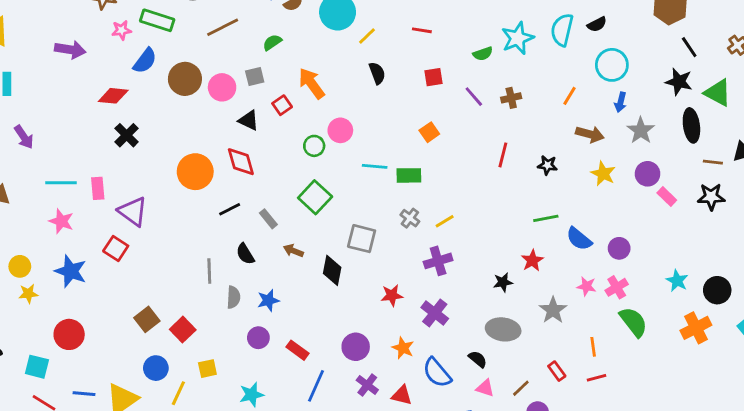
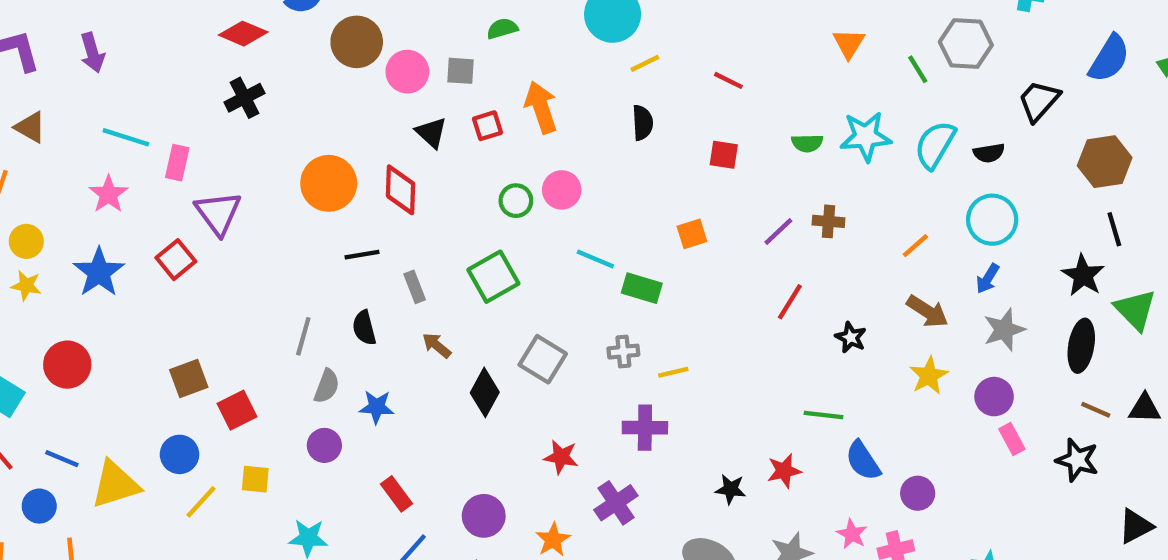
purple line: (474, 97) -> (778, 231), moved, turned 70
gray cross: (410, 218) -> (623, 352), turned 30
purple circle: (258, 338) -> (324, 445), moved

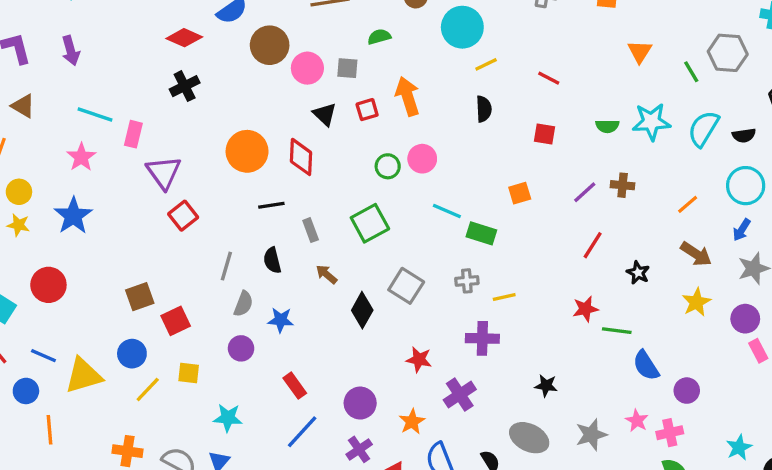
red square: (176, 260) -> (183, 216), moved
red star: (784, 471) -> (585, 309), moved

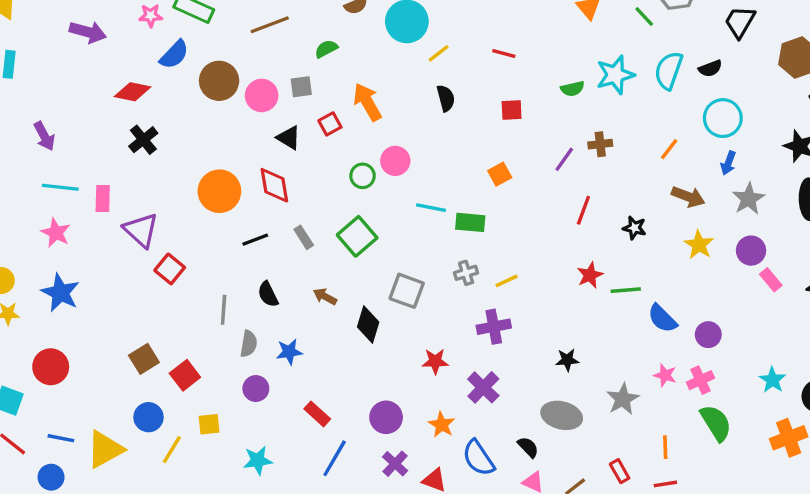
purple arrow: (71, 51) -> (44, 136), moved
gray rectangle: (311, 230) -> (304, 237), moved

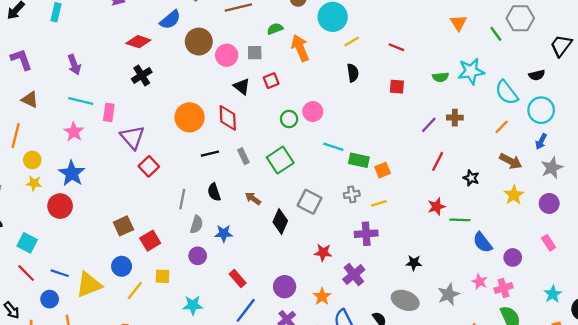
cyan semicircle: (669, 71) -> (507, 92), moved, turned -64
orange arrow: (367, 102) -> (300, 48), moved
orange square: (500, 174) -> (383, 170), moved
pink rectangle: (771, 280) -> (549, 243), moved
red circle: (51, 367) -> (60, 206), moved

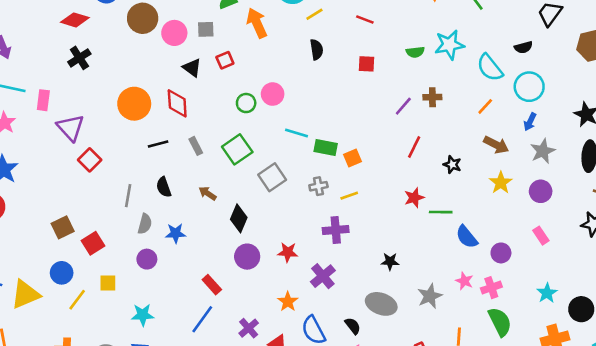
gray square: (309, 202) -> (272, 177), moved, turned 30
red rectangle: (238, 279) -> (212, 285), moved
purple circle: (285, 287) -> (247, 257), moved

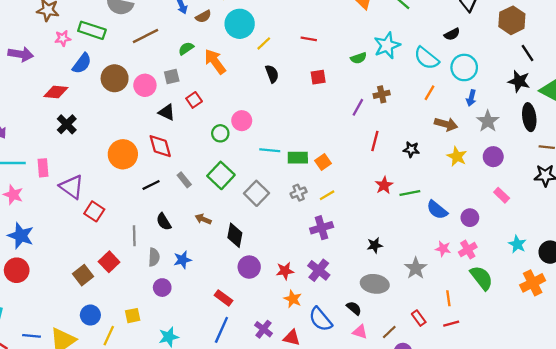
red square: (93, 243) -> (109, 262), moved
red star: (288, 252) -> (285, 271), moved

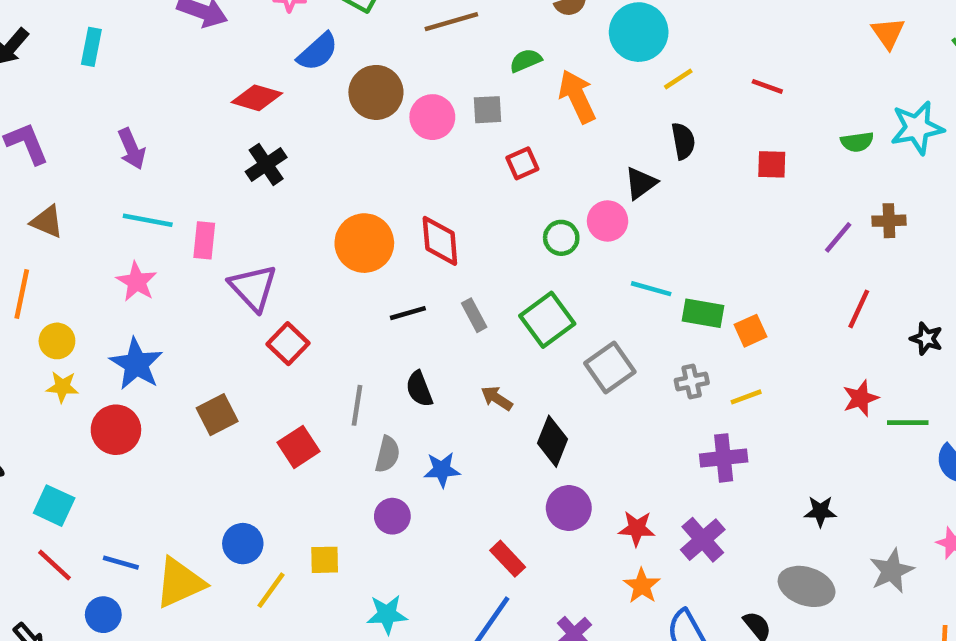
black triangle: (167, 112) -> (641, 183), moved, turned 48
brown square: (83, 275) -> (217, 415), moved

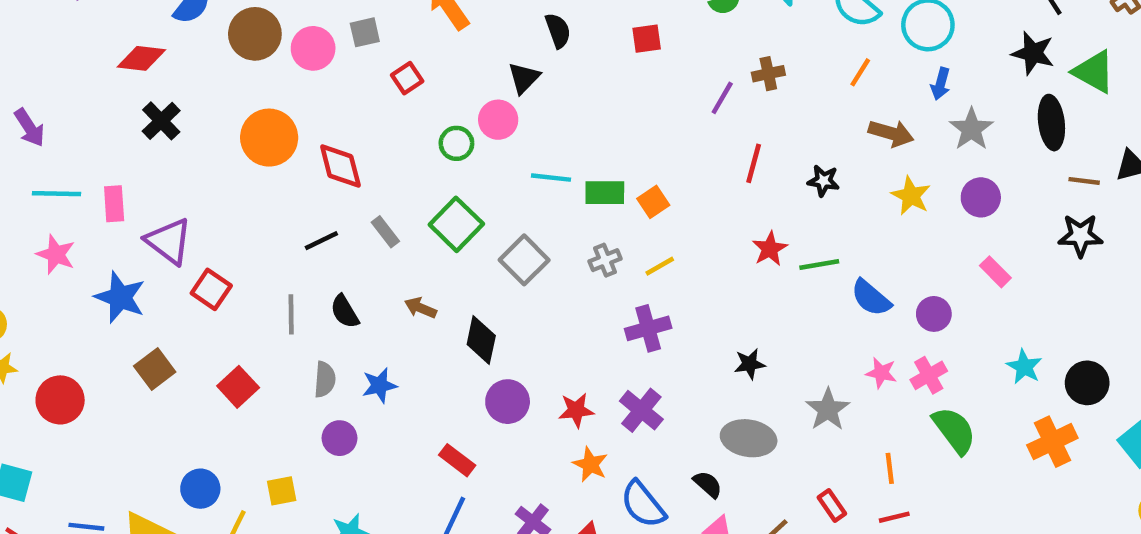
orange circle: (364, 243) -> (269, 138), moved
blue star: (136, 364) -> (120, 297), moved
gray line: (357, 405) -> (291, 314), moved

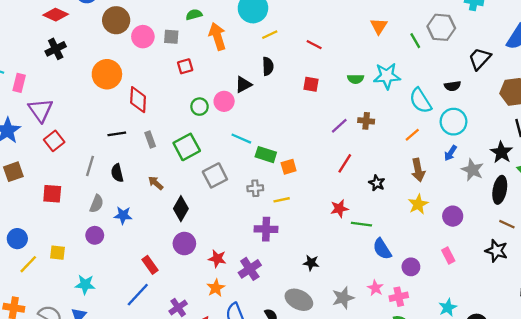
gray star: (971, 129) -> (472, 170), moved, turned -30
brown arrow: (891, 133) -> (418, 170), turned 45
red square: (238, 387) -> (52, 194), turned 30

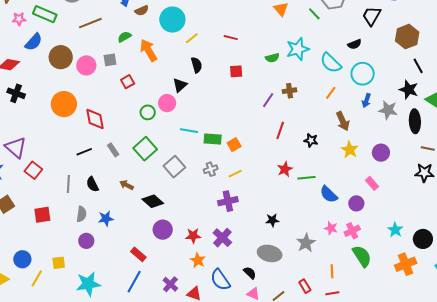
black cross: (56, 49) -> (16, 93), turned -30
black diamond: (181, 209) -> (153, 201), turned -65
pink rectangle: (448, 256) -> (372, 183), moved
cyan star: (85, 284) -> (88, 284), size x1.4

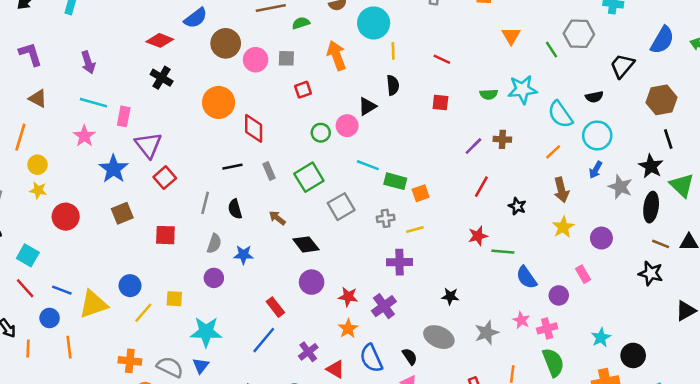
green semicircle: (124, 37) -> (301, 23), moved
yellow line: (192, 38) -> (393, 51), turned -64

